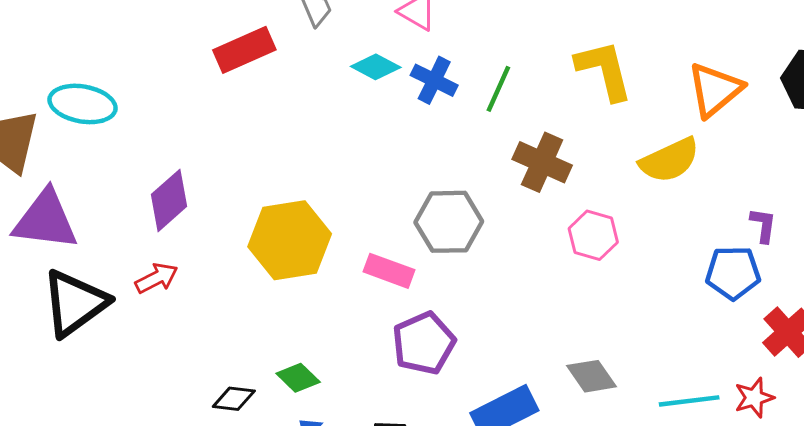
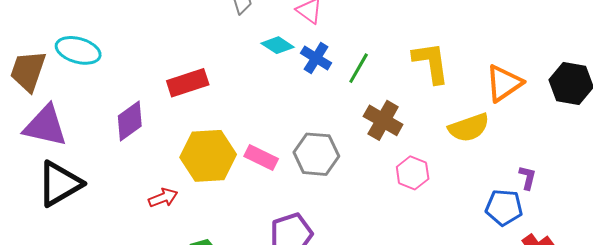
red rectangle: (244, 50) -> (188, 83), moved
pink rectangle: (389, 271) -> (261, 157), moved
red arrow: (157, 278) -> (163, 198), moved

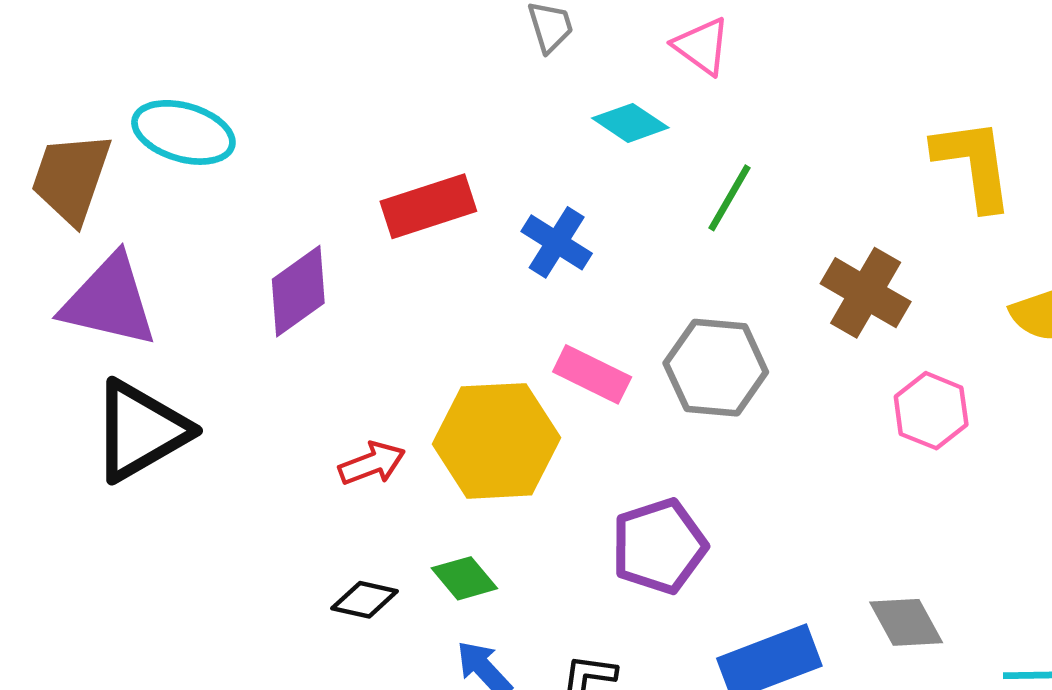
blue cross: (316, 58) -> (557, 242), moved
green line: (359, 68) -> (729, 198), moved
yellow hexagon: (208, 156) -> (496, 441), moved

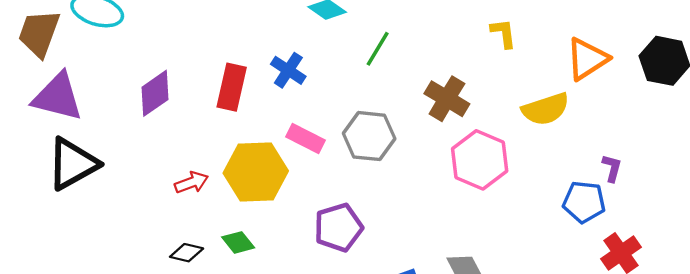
yellow L-shape: (974, 164) -> (503, 33), size x0.6
red rectangle: (428, 206) -> (232, 87), moved, turned -60
pink hexagon: (931, 411) -> (480, 160), size x1.5

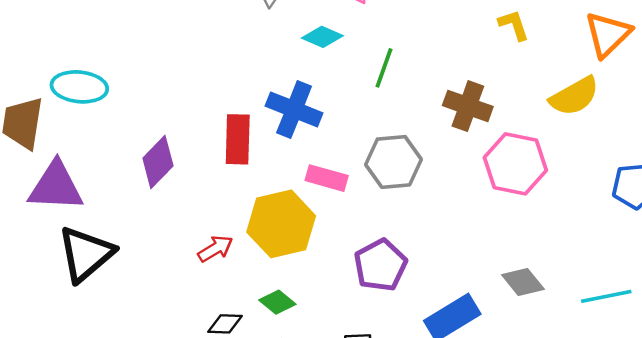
blue cross: (288, 70) -> (294, 110), size x1.4

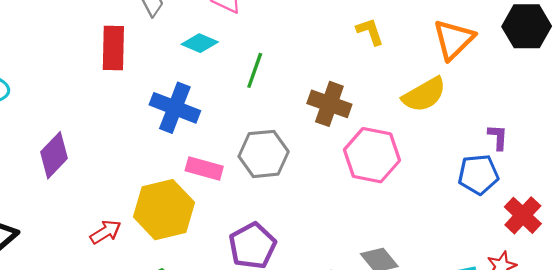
red rectangle: (238, 139) -> (113, 48), moved

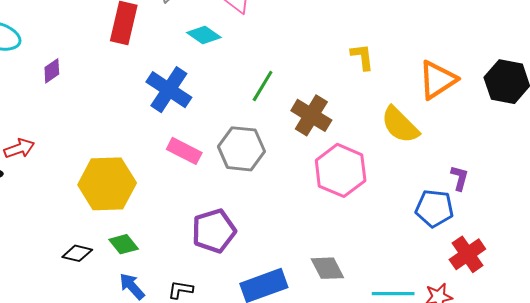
green line: (255, 70) -> (263, 86), moved
yellow semicircle: (424, 95) -> (400, 125), turned 63
purple diamond: (54, 155) -> (52, 71), moved, size x0.6
yellow hexagon: (164, 210) -> (107, 184), moved
red arrow: (106, 232) -> (19, 148), moved

